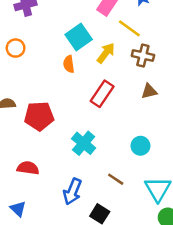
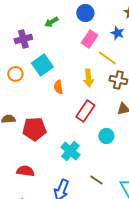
cyan square: (79, 37) -> (42, 65), moved
yellow arrow: (106, 53) -> (88, 78), turned 138
cyan circle: (140, 146) -> (106, 136), moved

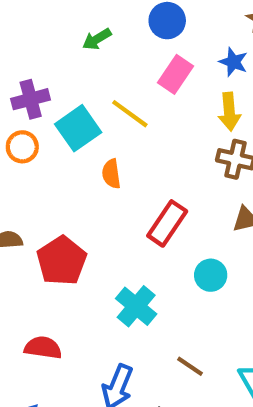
purple cross: (23, 39) -> (31, 99), moved
yellow line: (107, 58) -> (130, 114), moved
yellow arrow: (88, 78) -> (229, 112), moved
red pentagon: (34, 129) -> (62, 261), turned -30

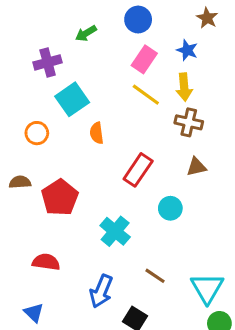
purple cross: (31, 99) -> (48, 62), moved
yellow line: (130, 114) -> (146, 95), moved
orange circle: (22, 147) -> (37, 133), moved

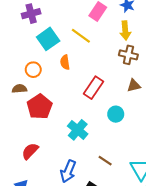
yellow line: (146, 95) -> (81, 36), moved
orange circle: (37, 133) -> (33, 70), moved
brown semicircle: (20, 182) -> (19, 89), moved
red semicircle: (46, 262) -> (30, 151), turned -54

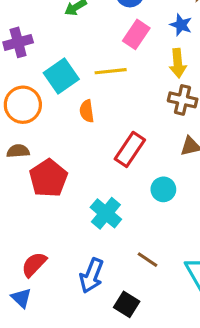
purple cross: (31, 14) -> (18, 42), moved
yellow line: (81, 36) -> (111, 71), turned -42
orange circle: (33, 70) -> (23, 105), moved, size x1.5
red semicircle: (30, 151) -> (34, 264), moved

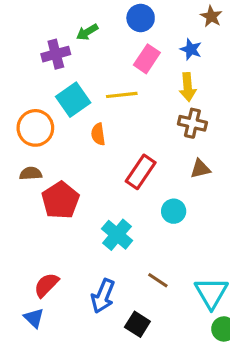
purple cross: (18, 42) -> (56, 54), moved

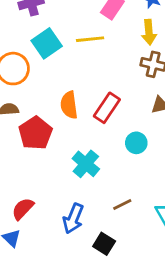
orange semicircle: (98, 134) -> (69, 105), moved, size x1.4
brown line: (158, 280) -> (122, 204), turned -60

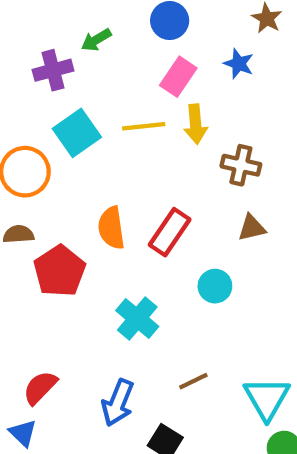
yellow arrow: (149, 32) -> (196, 124), moved

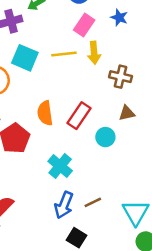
cyan square: (77, 133) -> (25, 58), turned -32
cyan circle: (215, 286) -> (105, 137), moved
blue arrow: (118, 403) -> (64, 205), moved

